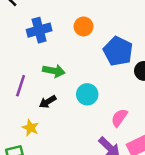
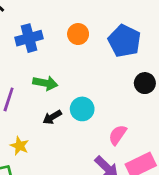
blue pentagon: (118, 51) -> (124, 41), moved
black arrow: (48, 102) -> (52, 117), moved

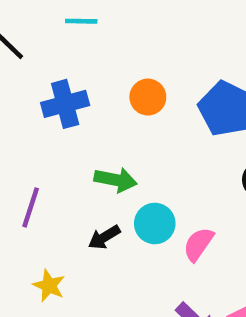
green arrow: (45, 83) -> (116, 180), moved
pink semicircle: (118, 135) -> (198, 244), moved

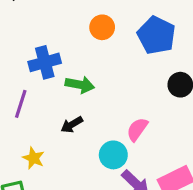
blue cross: (65, 104) -> (45, 62), moved
cyan circle: (155, 223) -> (113, 155), moved

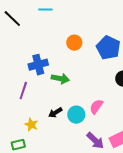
black arrow: (72, 125) -> (55, 113), moved
cyan circle: (113, 155) -> (76, 115), moved

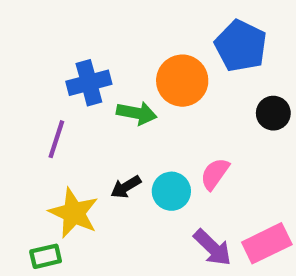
orange circle: (74, 43) -> (182, 81), moved, size x1.5
yellow star: (31, 125) -> (74, 213), size x1.6

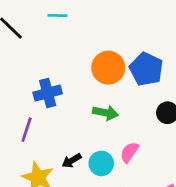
orange circle: (182, 81) -> (108, 68), moved
green arrow: (137, 113) -> (105, 113), moved

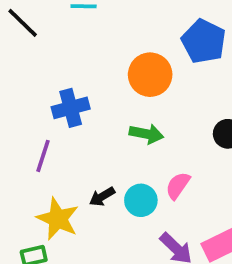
blue pentagon: (146, 69) -> (204, 41), moved

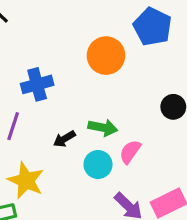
green arrow: (146, 134) -> (103, 128), moved
black arrow: (102, 197) -> (64, 139), moved

